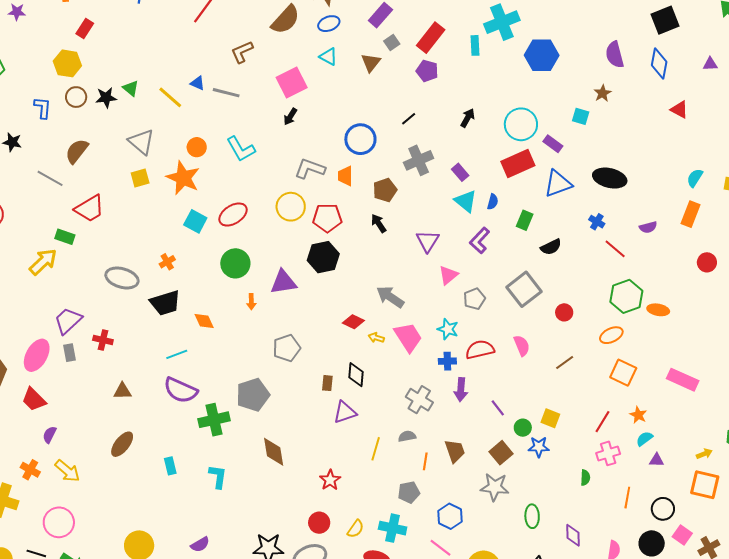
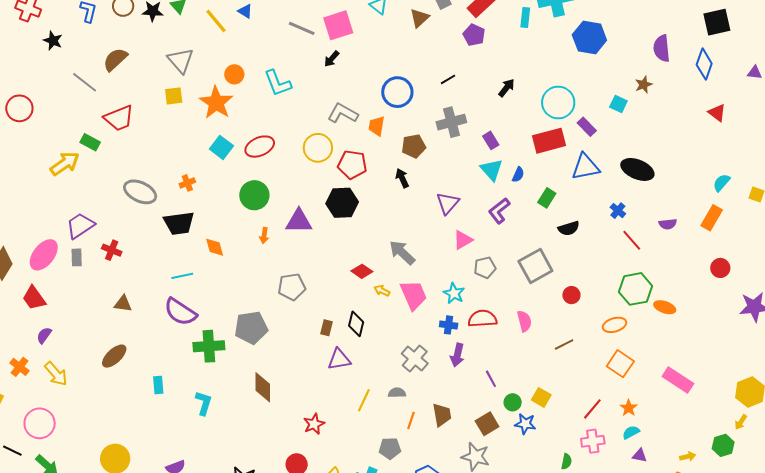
gray line: (226, 93) -> (302, 28), moved

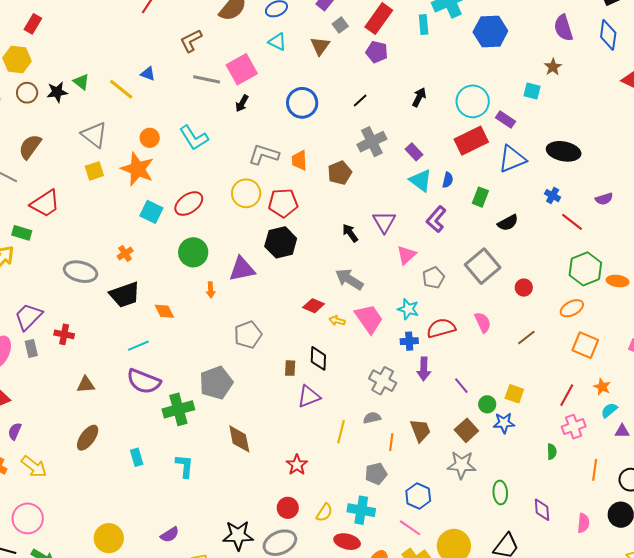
blue circle: (397, 92) -> (302, 103), moved
black arrow: (402, 178) -> (350, 233), moved

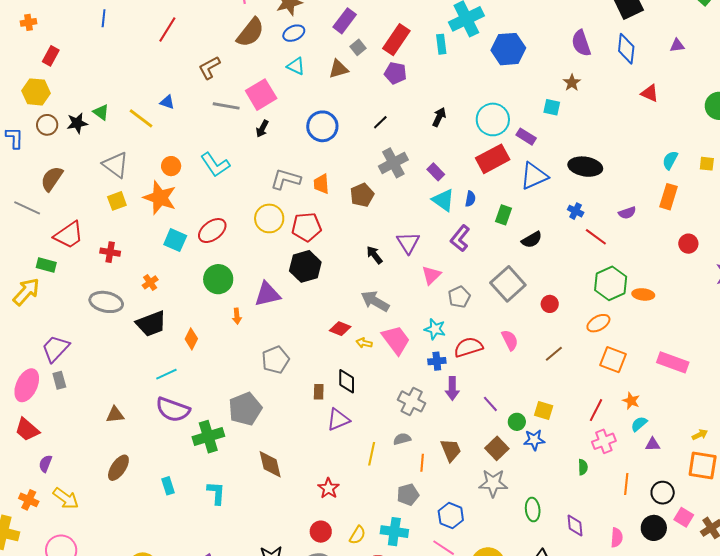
brown triangle: (320, 46) -> (338, 69), turned 40
orange diamond: (164, 311) -> (191, 339), turned 55
red cross: (64, 334) -> (110, 252), moved

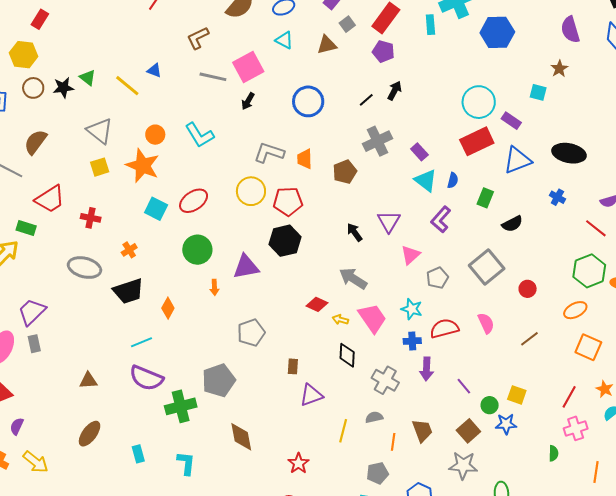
black arrow: (439, 117) -> (395, 91), moved
red line: (596, 237) -> (596, 228), moved
black diamond: (347, 381) -> (347, 355), moved

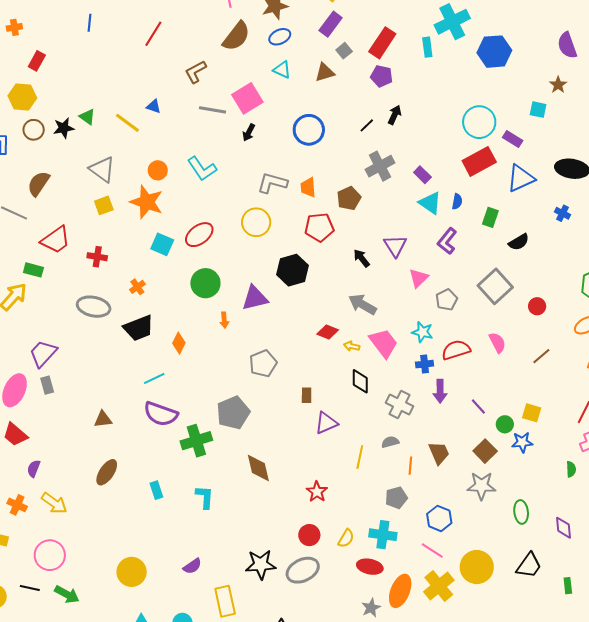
red pentagon: (288, 201) -> (319, 227), moved

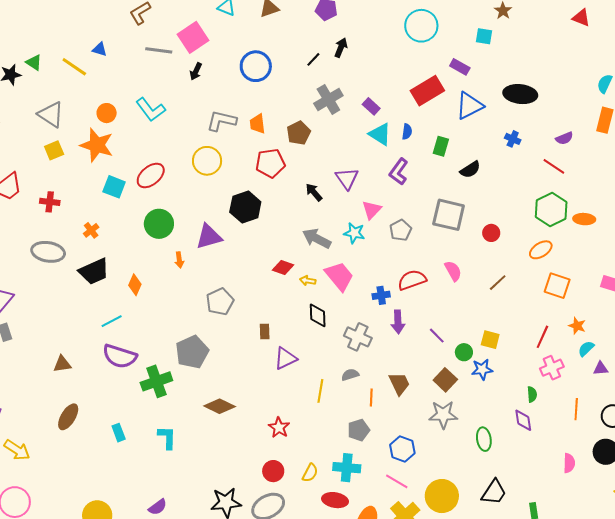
cyan circle: (479, 122) -> (421, 26), moved
gray square: (495, 286) -> (449, 215), turned -32
cyan star: (422, 332) -> (354, 233), moved
brown diamond: (258, 468) -> (220, 406), turned -48
purple diamond: (563, 528) -> (523, 420), moved

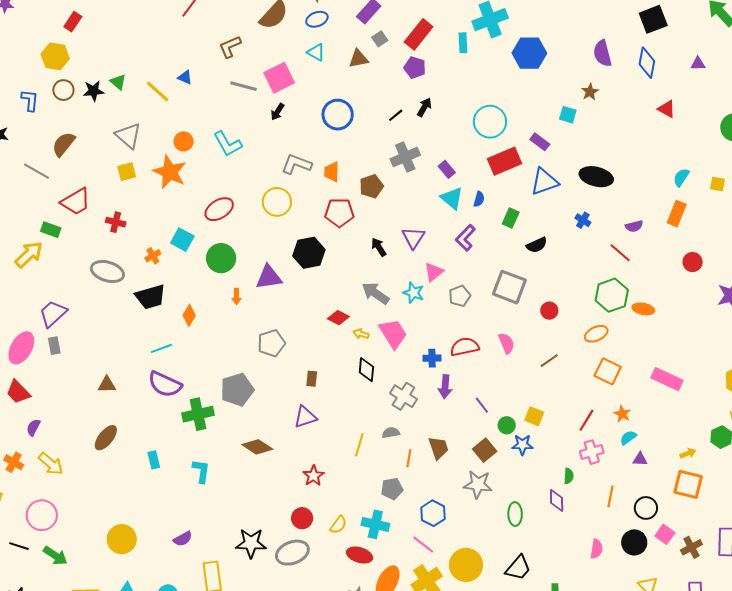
cyan circle: (421, 26) -> (490, 122), moved
cyan square: (114, 187) -> (182, 240), moved
purple triangle: (285, 358) -> (305, 417), moved

